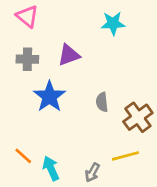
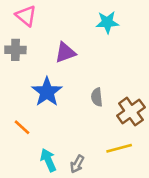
gray cross: (27, 59) -> (15, 50), moved
orange line: (23, 156) -> (22, 127), moved
gray arrow: (92, 173) -> (77, 164), moved

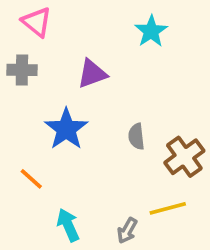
cyan star: (107, 22) -> (151, 31), turned -30
gray arrow: (77, 164) -> (127, 231), moved

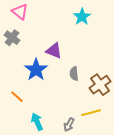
gray cross: (22, 70) -> (12, 38), turned 35
purple triangle: (92, 74) -> (54, 51), moved, turned 42

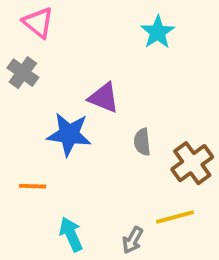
blue star: (36, 70) -> (69, 134), turned -30
orange line: (17, 97) -> (32, 186), turned -40

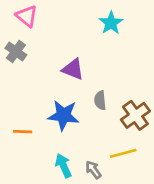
blue star: (69, 134) -> (63, 115), moved
cyan arrow: (71, 234) -> (63, 166), moved
gray arrow: (133, 240) -> (93, 170), turned 114

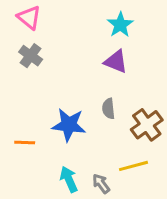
gray cross: (16, 51) -> (31, 56), moved
purple triangle: (73, 69) -> (116, 62), moved

